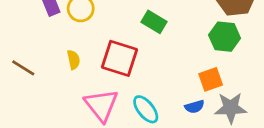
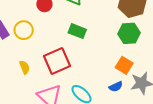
red square: (119, 58) -> (57, 61), turned -32
orange square: (211, 79) -> (124, 65), turned -30

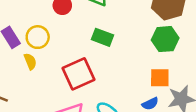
orange square: (124, 65) -> (160, 78), turned -30
yellow semicircle: (25, 67) -> (30, 61), moved

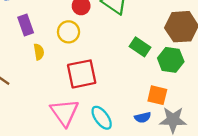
yellow circle: (38, 37) -> (69, 32), moved
green rectangle: (102, 37) -> (140, 47), moved

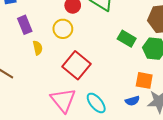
red square: (82, 74) -> (76, 65), turned -36

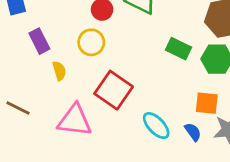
pink triangle: (63, 100) -> (75, 120), moved, turned -40
blue semicircle: (132, 101) -> (193, 132), turned -104
cyan ellipse: (96, 103) -> (156, 126), moved

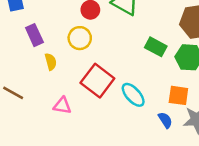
pink triangle: (75, 120) -> (62, 106), size x0.6
cyan ellipse: (156, 126) -> (133, 95), moved

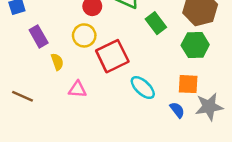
green rectangle: (156, 47) -> (156, 23), moved, turned 30
red square: (97, 81) -> (112, 56), moved, turned 32
pink triangle: (62, 106) -> (77, 89), moved

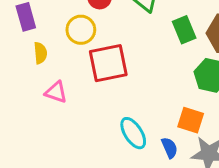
green rectangle: (156, 23) -> (184, 30), moved
cyan ellipse: (143, 88) -> (133, 133), moved

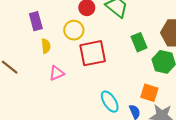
green rectangle: (184, 30) -> (139, 42), moved
pink triangle: (56, 92) -> (57, 73), turned -42

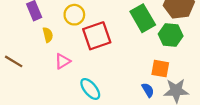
green rectangle: (139, 42) -> (143, 18), size x1.4
cyan ellipse: (110, 102) -> (90, 89), moved

